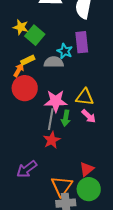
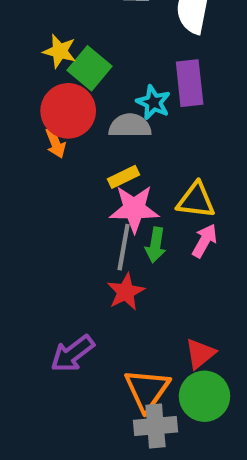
yellow rectangle: (28, 60) -> (124, 177), moved
orange arrow: (19, 70) -> (55, 143), turned 128
red circle: (25, 88) -> (68, 111), moved
pink arrow: (89, 116) -> (204, 241), turned -105

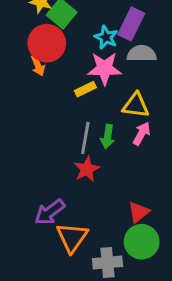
purple rectangle: (190, 83) -> (131, 24), turned 32
gray semicircle: (130, 126) -> (142, 54), moved
pink star: (134, 209) -> (105, 68), moved
orange triangle: (147, 390) -> (72, 237), moved

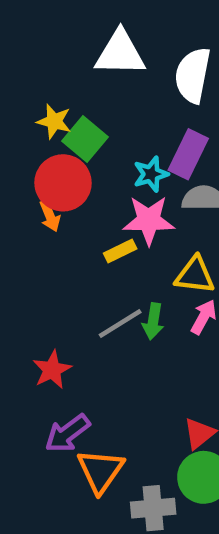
cyan star: (106, 37) -> (151, 174), turned 30
gray line: (85, 138) -> (120, 324), turned 48
red star: (87, 169) -> (52, 370), moved

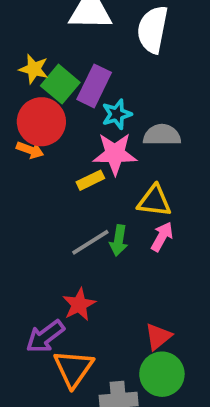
purple rectangle: (188, 154) -> (94, 86), moved
orange arrow: (50, 216) -> (30, 150), turned -48
red star: (52, 370) -> (79, 304), moved

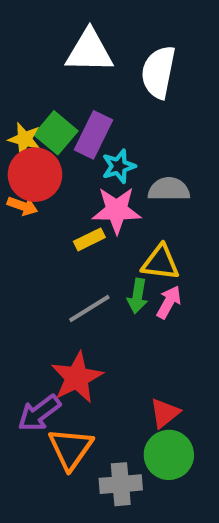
yellow star: (34, 69) -> (25, 139), moved
green arrow: (119, 240) -> (137, 296), moved
red star: (79, 304) -> (77, 378), size x1.4

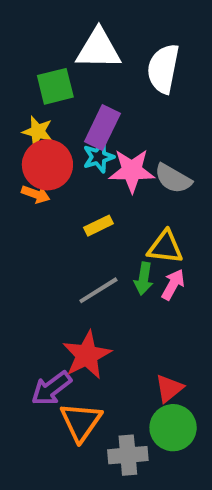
green square: (56, 133) -> (55, 86), moved, turned 36
cyan star: (119, 166) -> (98, 157), moved
gray semicircle: (169, 189) -> (173, 179), turned -150
pink star: (117, 210) -> (132, 171), moved

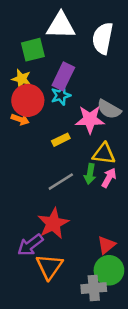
pink star: (132, 171) -> (90, 119), moved
gray cross: (128, 455) -> (94, 288), moved

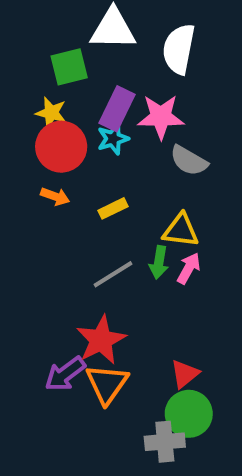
orange arrow: (20, 119) -> (55, 196), moved
pink star: (90, 119) -> (161, 117), moved
orange triangle: (49, 266) -> (107, 384), moved

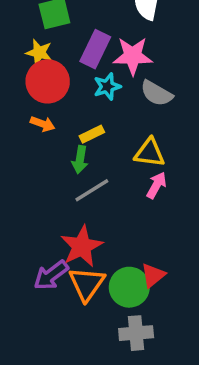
cyan star: (113, 139) -> (107, 87), moved
green arrow: (159, 262) -> (80, 160), moved
green circle: (189, 414) -> (129, 287), moved

